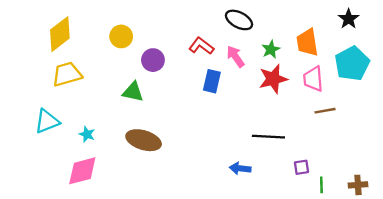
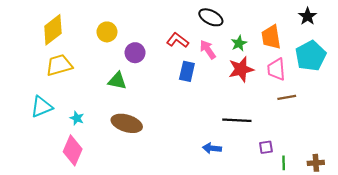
pink diamond: (82, 171) -> (73, 150), turned -52

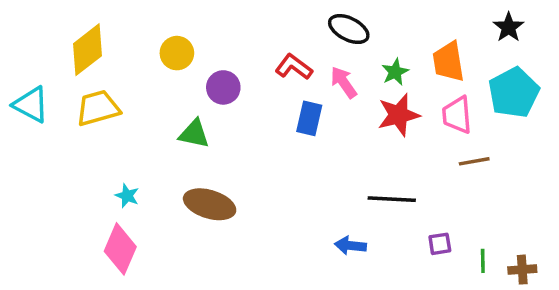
cyan triangle: (41, 107) -> (31, 105), moved, turned 50
green line: (284, 163) -> (483, 261), moved

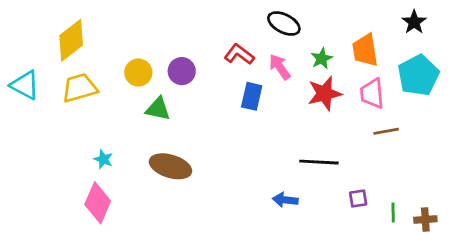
yellow circle: (177, 53) -> (138, 72), moved

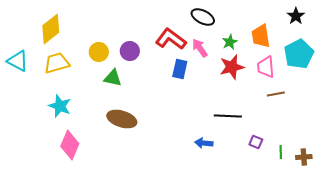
red L-shape: (239, 54) -> (171, 39), size x1.4
cyan star: (103, 159) -> (60, 106), moved, size x1.6
purple square: (358, 198) -> (256, 142), turned 32

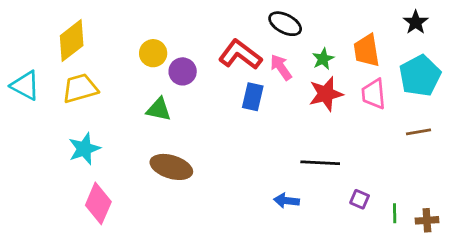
yellow circle: (99, 52) -> (153, 53), moved
brown line: (276, 94) -> (419, 132), moved
cyan star: (60, 106) -> (84, 149), turned 30

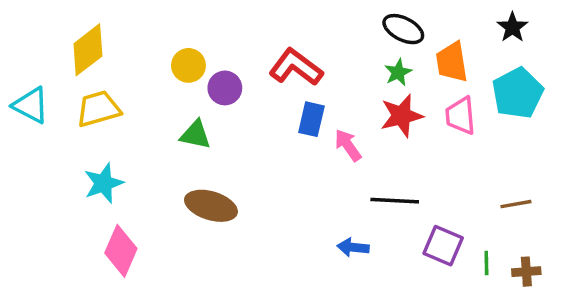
black ellipse: (285, 24) -> (403, 29), moved
pink arrow: (281, 67) -> (348, 145), moved
brown line: (419, 132) -> (516, 204), moved
purple square: (360, 199) -> (443, 246), size x1.6

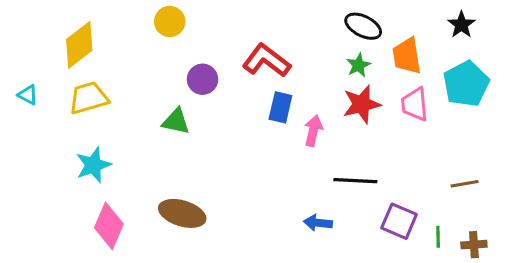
yellow circle: (188, 65) -> (170, 22), moved
cyan triangle: (31, 105) -> (28, 95), size x0.6
pink arrow: (348, 145) -> (313, 131), turned 48
brown ellipse: (211, 206) -> (182, 213), moved

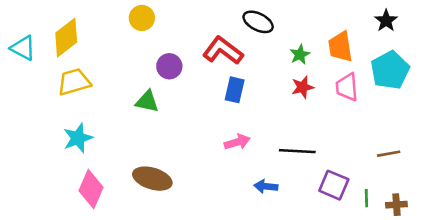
black ellipse: (363, 26) -> (258, 22), moved
cyan triangle: (28, 95) -> (23, 48), moved, size x1.5
red star: (362, 104) -> (302, 87), size x0.7
pink arrow: (313, 131) -> (237, 142), moved, turned 60

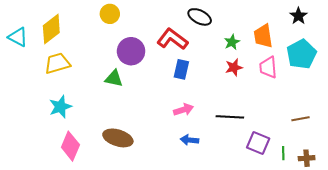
purple circle: (169, 66) -> (131, 51), size x1.4
blue arrow: (266, 186) -> (190, 140), moved

